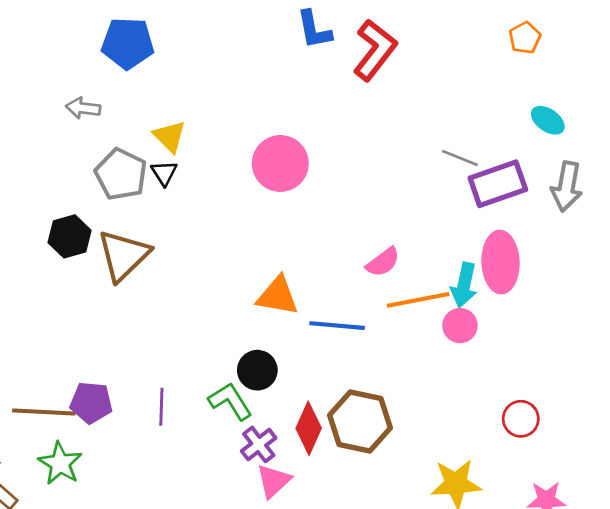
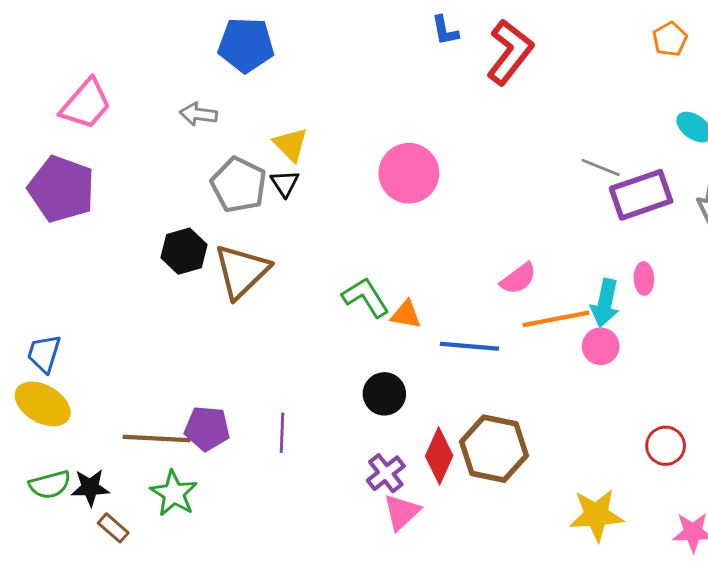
blue L-shape: (314, 30) -> (445, 30), size x0.7
pink ellipse: (501, 262) -> (644, 278), size x0.5
orange triangle: (278, 296) -> (406, 315), size x0.7
green L-shape: (230, 401) -> (366, 297), moved

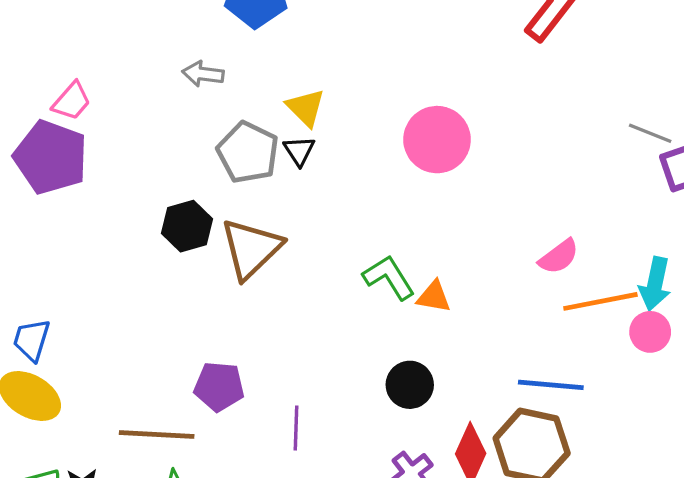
pink trapezoid: (86, 104) -> (72, 101), moved, size x0.7
blue line: (469, 346) -> (551, 385), moved
purple pentagon: (207, 428) -> (219, 386), moved

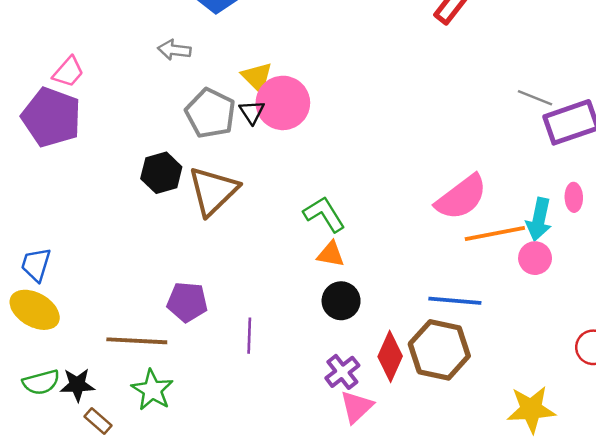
pink circle: (437, 140) -> (283, 103), moved
pink semicircle: (559, 257) -> (461, 197), size x1.6
orange triangle: (434, 297) -> (331, 254), moved

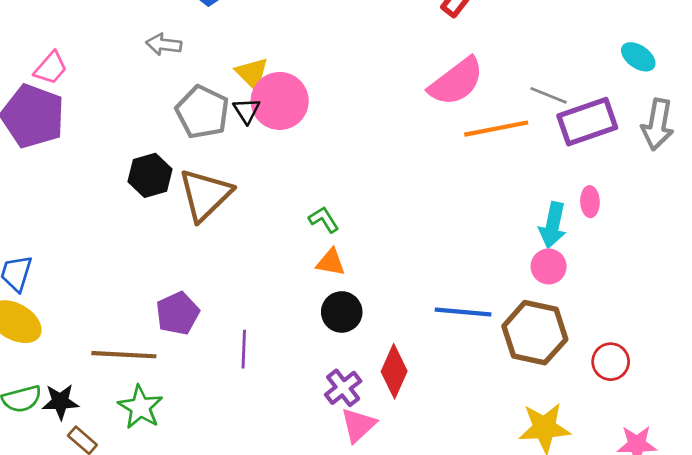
pink semicircle: (461, 197) -> (456, 82), moved
green L-shape: (324, 214) -> (324, 220), size x0.7
orange line: (495, 234) -> (496, 129), moved
purple pentagon: (187, 302) -> (178, 313), turned -30
brown hexagon: (439, 350) -> (535, 333), moved

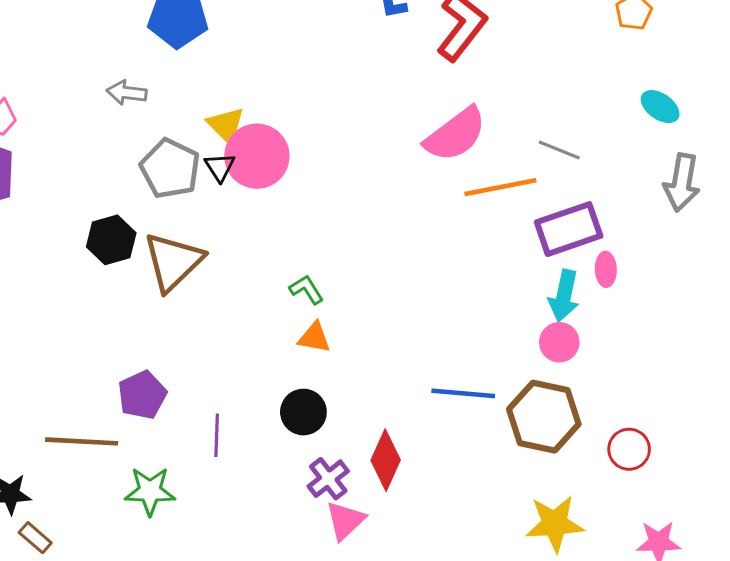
purple rectangle: (587, 122) -> (569, 229), moved
black circle: (342, 312) -> (303, 412), moved
green star: (140, 407) -> (150, 491), moved, turned -30

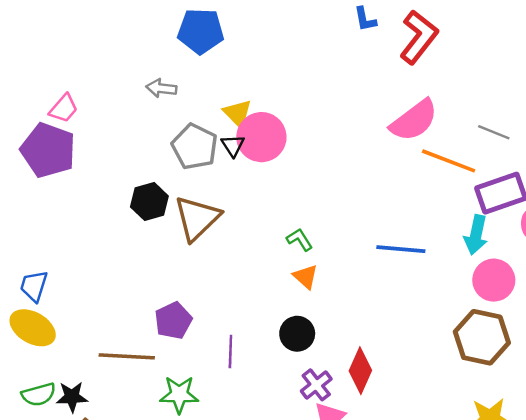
orange line: (500, 187) -> (449, 161), turned 32
cyan arrow: (564, 296) -> (476, 235), moved
orange triangle: (314, 338) -> (306, 277), turned 32
pink circle: (559, 342) -> (494, 280), size x1.4
blue line: (463, 393) -> (401, 249), moved

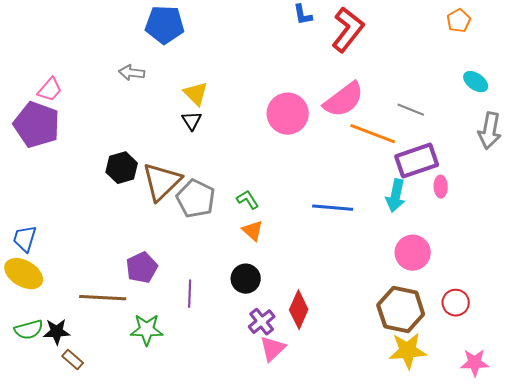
pink circle: (261, 137) -> (288, 114), moved
gray pentagon: (195, 147) -> (196, 199), moved
pink circle: (494, 280) -> (413, 253), moved
brown hexagon: (482, 337) -> (401, 310), moved

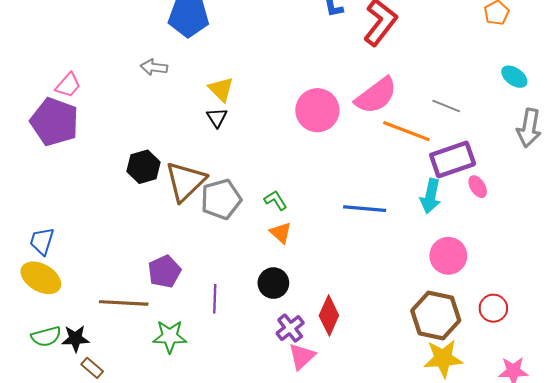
pink ellipse: (441, 187) -> (478, 187), turned -30
gray pentagon: (196, 199) -> (221, 199), turned 30

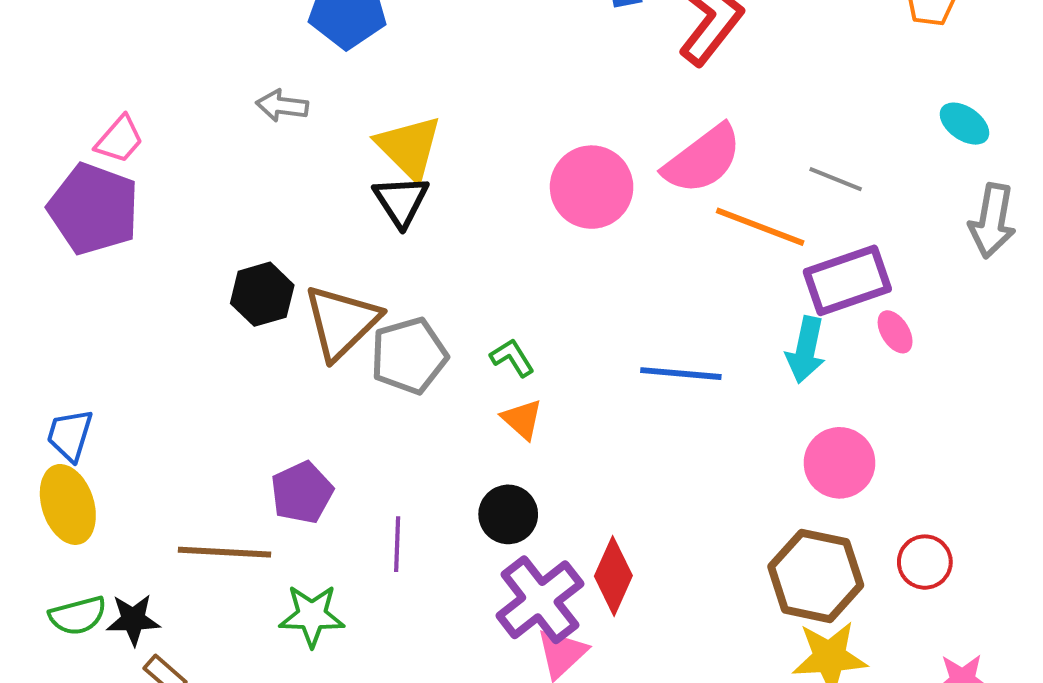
yellow triangle: (221, 89) -> (409, 147), size x1.4
black triangle: (217, 118) -> (401, 201), size x1.4
yellow ellipse: (41, 278) -> (68, 504), turned 42
purple cross: (290, 328) -> (540, 600), size x1.6

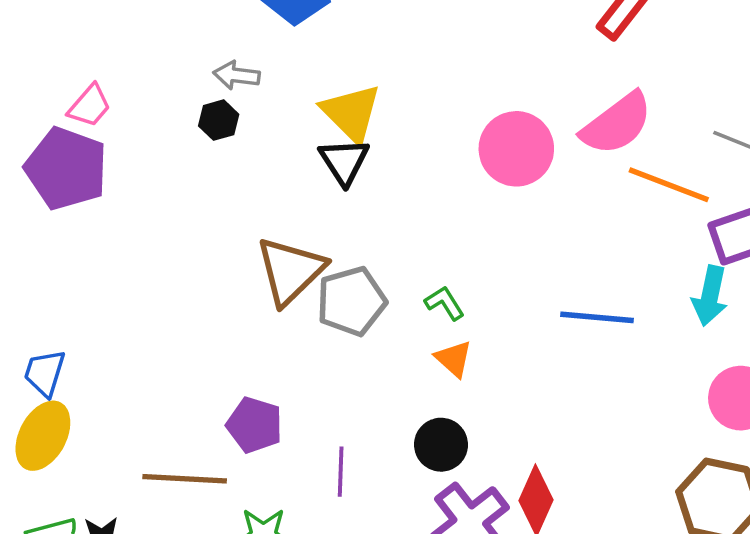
black hexagon: (262, 294) -> (219, 120), moved, size x0.7
purple pentagon: (302, 493) -> (255, 425), turned -30
yellow ellipse: (68, 504) -> (43, 436), turned 46

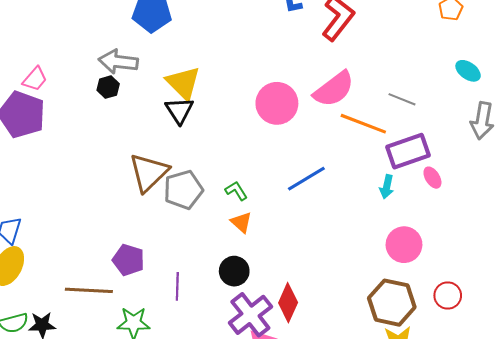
gray arrow: (237, 75) -> (118, 62), size x1.5
cyan arrow: (710, 296) -> (387, 187), size x0.7
blue line: (597, 317) -> (306, 179), moved, turned -36

